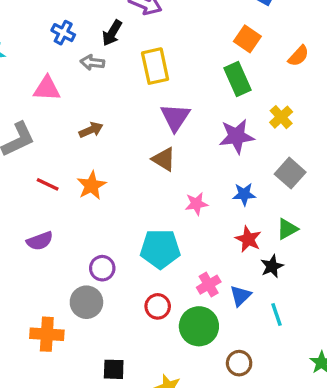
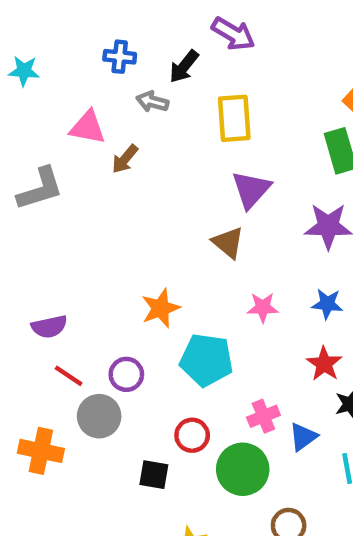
blue cross: (63, 33) -> (120, 57), turned -30
brown arrow: (91, 130) -> (125, 159), moved, turned 145
red line: (48, 184) -> (69, 376), moved
orange star: (91, 185) -> (161, 308), moved
black square: (114, 369) -> (154, 475), moved

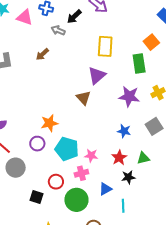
yellow rectangle: (234, 118) -> (105, 46), moved
pink triangle: (88, 127) -> (25, 17), moved
pink star: (263, 307) -> (91, 156), moved
purple circle: (126, 374) -> (37, 144), moved
pink cross: (263, 416) -> (81, 173), moved

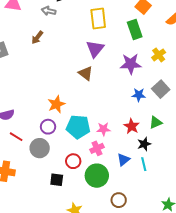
blue star: (124, 131) -> (139, 95), moved
gray circle: (16, 168) -> (40, 148), moved
cyan line: (123, 206) -> (144, 164), moved

